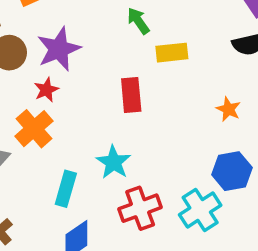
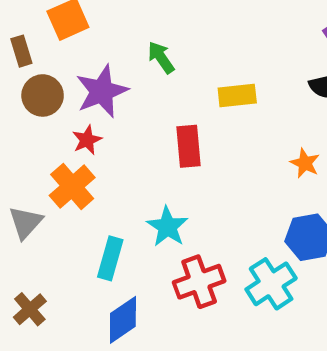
green arrow: (138, 21) -> (161, 57), moved

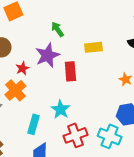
purple star: (102, 91) -> (47, 55), moved
cyan cross: (271, 284) -> (110, 136), turned -35

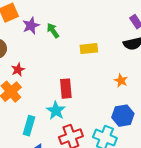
purple star: (47, 55) -> (31, 26), moved, size x0.7
red rectangle: (70, 71) -> (66, 89), moved

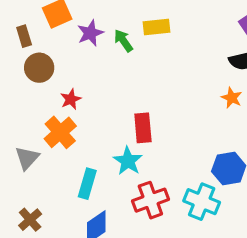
yellow rectangle: (89, 49) -> (156, 27), moved
orange star: (121, 81) -> (232, 98), moved

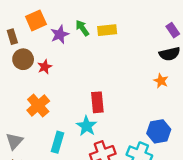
green arrow: (123, 41) -> (82, 28), moved
red star: (71, 99) -> (45, 67), moved
gray triangle: (27, 158) -> (14, 141), moved

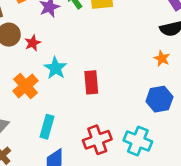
cyan star: (87, 126) -> (55, 68), moved
blue hexagon: (159, 131) -> (159, 99), moved

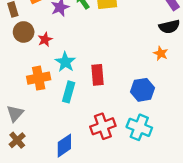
orange cross: (25, 86) -> (39, 78), turned 30
blue hexagon: (159, 99) -> (143, 90), moved
cyan rectangle: (47, 127) -> (69, 92), moved

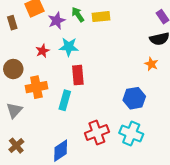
brown circle: (24, 32) -> (13, 69), moved
cyan star: (65, 62) -> (69, 47), moved, turned -30
red rectangle: (98, 75) -> (78, 75), moved
gray triangle: (15, 113) -> (14, 110), moved

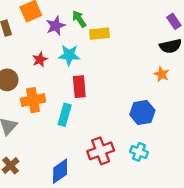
yellow rectangle: (101, 17) -> (100, 34), moved
cyan cross: (131, 134) -> (139, 152), size x0.7

